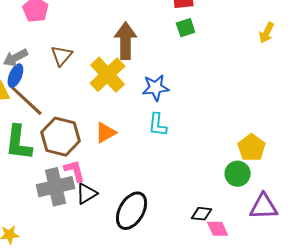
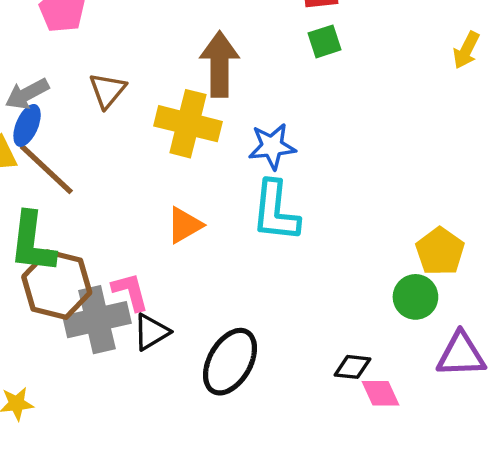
yellow cross: (107, 75) -> (188, 124), turned -33
cyan L-shape: (158, 125) -> (276, 211), size x1.5
brown hexagon: (60, 137) -> (57, 285), moved

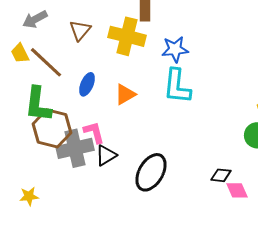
brown triangle: (108, 90) -> (80, 30), moved
blue ellipse: (27, 125) -> (87, 84), moved

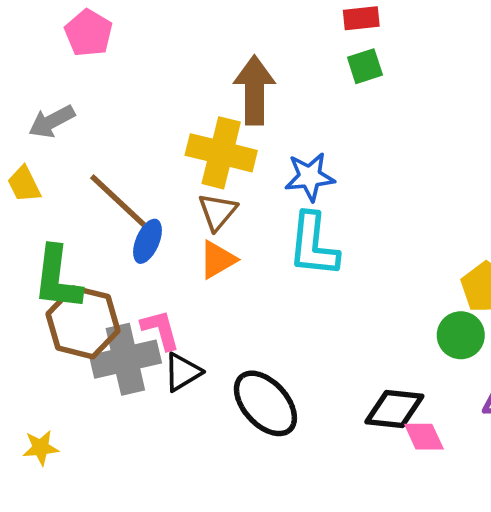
brown triangle: (80, 30) -> (218, 212), moved
brown line: (46, 62) -> (118, 201), moved
black ellipse: (151, 172) -> (265, 403), turned -72
black diamond: (221, 175) -> (394, 409), size x1.5

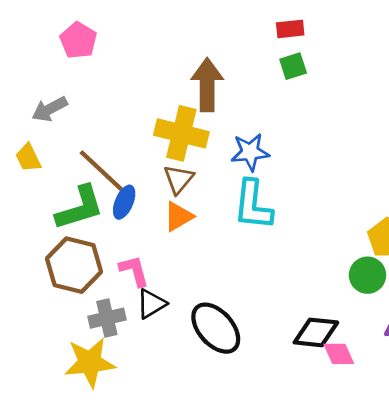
green L-shape: (57, 278) -> (80, 208), moved, turned -114
gray cross: (125, 359) -> (107, 318), moved, size x0.7
yellow star: (41, 448) -> (90, 362), moved, size x1.8

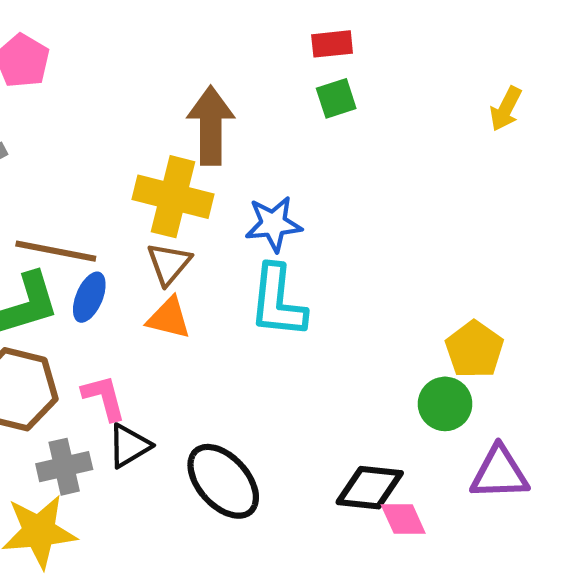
brown line: (101, 171) -> (56, 251), turned -32
orange triangle: (179, 216) -> (169, 318), turned 44

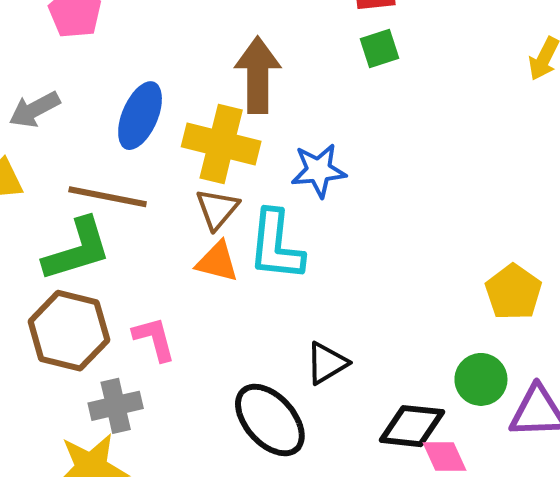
blue ellipse: (89, 297) -> (140, 116), moved, size x1.4
cyan L-shape: (278, 301) -> (276, 245), moved
green circle: (445, 404) -> (481, 379), moved
black triangle: (129, 446) -> (327, 363), moved

